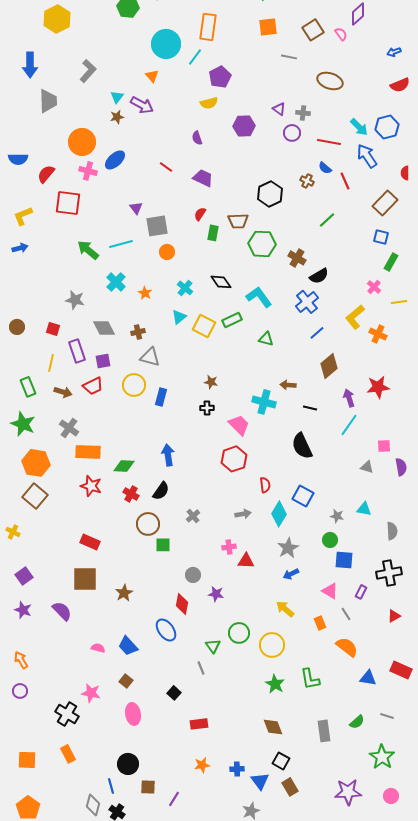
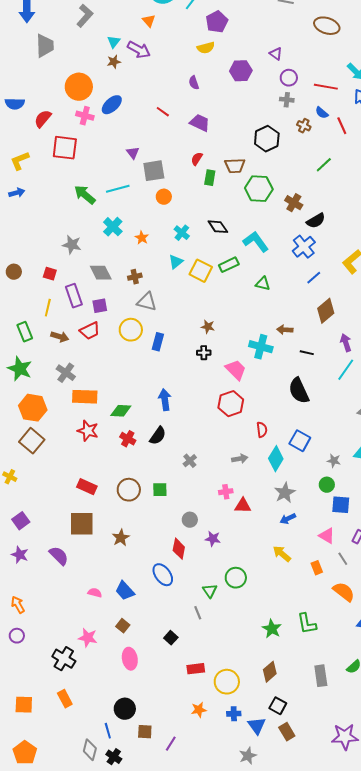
gray cross: (303, 113) -> (287, 100), moved
brown circle: (148, 524) -> (129, 490), moved
yellow circle: (272, 645) -> (227, 682), moved
brown diamond: (273, 727) -> (270, 672), turned 70

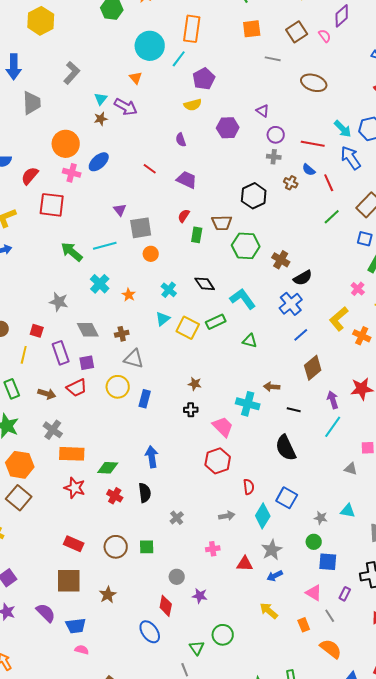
green line: (324, 165) -> (332, 217), moved
yellow line: (48, 308) -> (24, 355), moved
black semicircle: (158, 436) -> (145, 493), turned -42
red triangle: (243, 506) -> (245, 564), moved
blue trapezoid: (125, 591) -> (76, 626), moved, turned -55

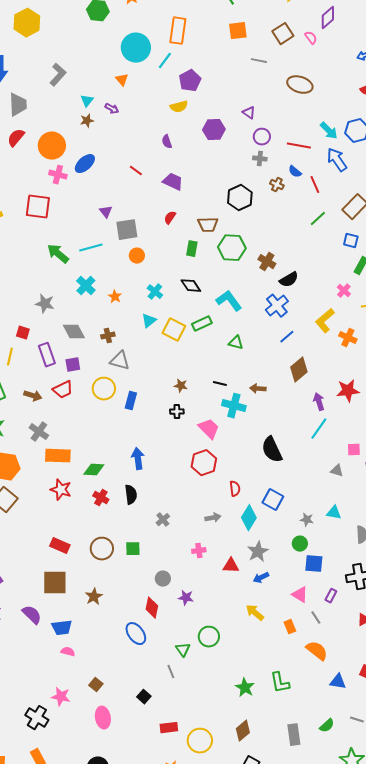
purple arrow: (126, 107) -> (112, 109), size x0.6
red semicircle: (30, 176) -> (16, 138), moved
green rectangle: (197, 235) -> (192, 249), moved
black line: (294, 410) -> (220, 384), moved

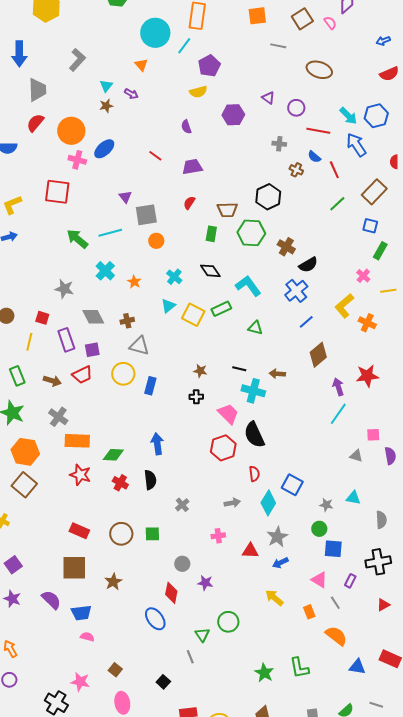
purple circle: (262, 137) -> (296, 108), moved
purple trapezoid: (173, 182) -> (192, 167), turned -35
black hexagon: (240, 198) -> (268, 197), moved
black semicircle: (272, 450) -> (254, 435), moved

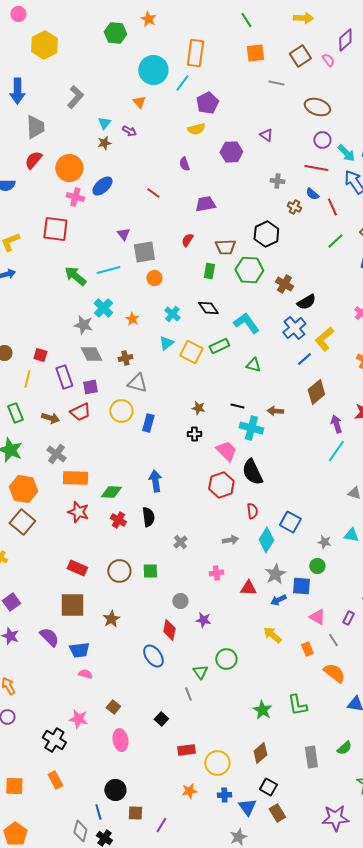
purple circle: (296, 108) -> (322, 140), moved
purple trapezoid: (192, 167) -> (205, 204), moved
gray star: (64, 289) -> (83, 325), moved
yellow L-shape: (344, 306) -> (324, 339), moved
blue square: (333, 549) -> (301, 586), moved

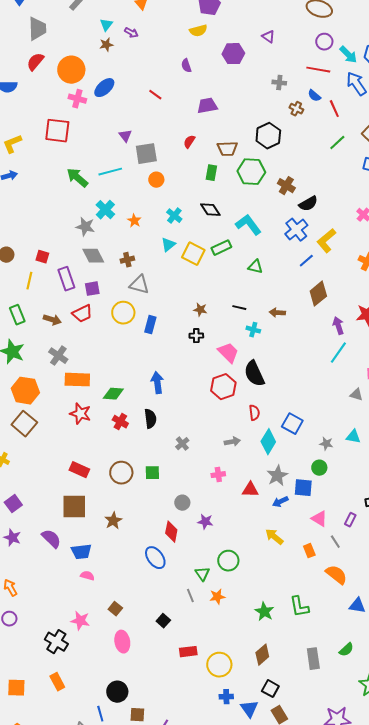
cyan cross: (251, 428) -> (253, 330), size x0.6
orange star: (189, 791) -> (217, 597), moved

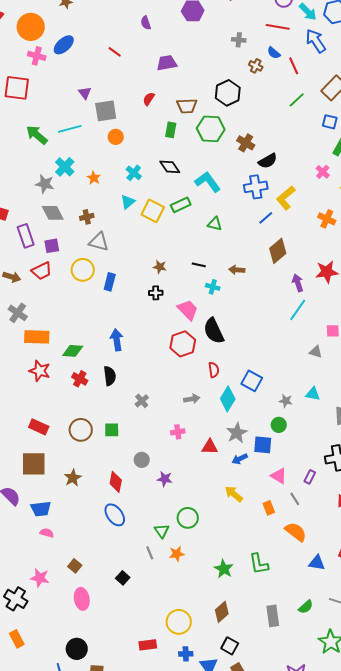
blue cross: (296, 230) -> (256, 187), turned 30
red diamond: (171, 532) -> (116, 482), moved
red rectangle: (188, 652) -> (148, 645), moved

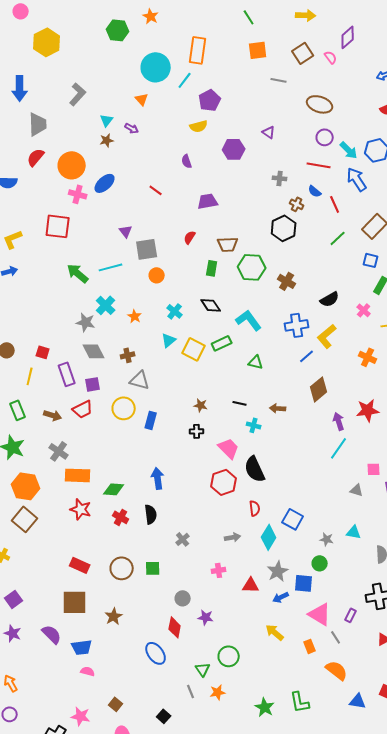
black hexagon: (228, 93) -> (284, 228), moved
black semicircle: (268, 161) -> (330, 299), moved
pink triangle: (279, 476) -> (320, 614), size x1.4
red diamond: (116, 482) -> (175, 627), moved

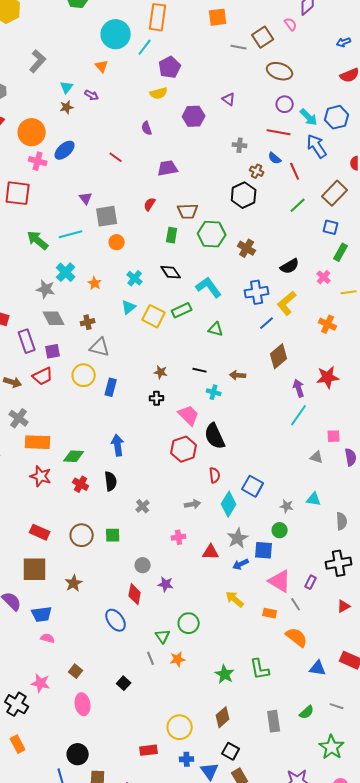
brown square: (303, 53) -> (263, 37), moved
orange rectangle: (310, 646) -> (270, 613), turned -56

